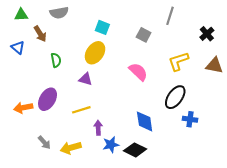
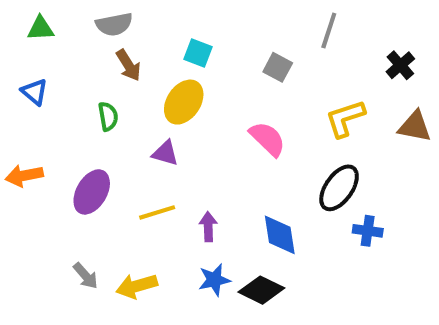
brown arrow: (40, 34) -> (128, 65), moved
orange arrow: (23, 108) -> (24, 176), moved
purple arrow: (98, 128) -> (208, 227), moved

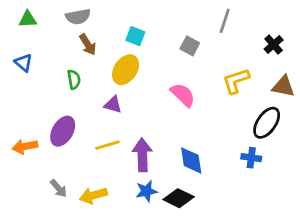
orange arrow: (24, 176) -> (25, 147), moved
black ellipse: (339, 188) -> (267, 123), moved
purple arrow: (208, 227) -> (142, 155), size x1.6

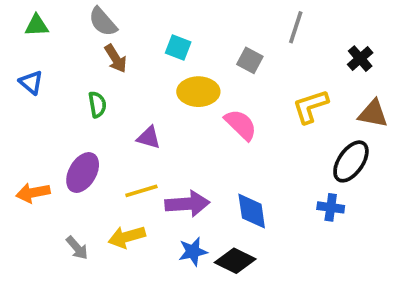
gray semicircle: (78, 17) -> (103, 22), turned 60
yellow ellipse: (126, 70) -> (198, 92), moved, turned 56
purple arrow: (142, 155) -> (187, 204), turned 88
yellow arrow: (93, 195) -> (127, 237), moved

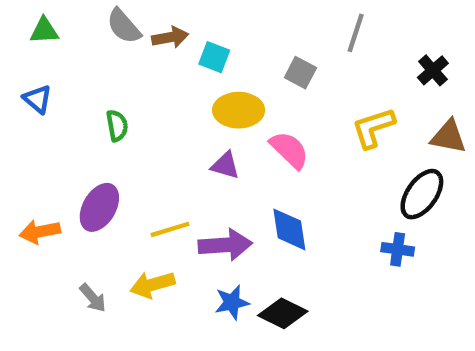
brown arrow: (116, 59) -> (170, 37), moved, turned -68
purple triangle: (149, 138) -> (225, 165), moved
blue diamond: (252, 211) -> (289, 229), moved

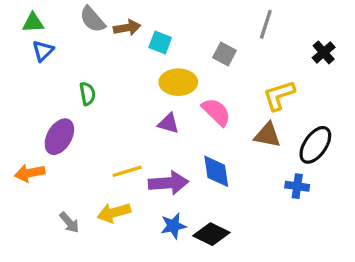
blue triangle: (38, 99) -> (43, 51), moved, turned 35
brown triangle: (448, 137) -> (267, 135), moved
purple ellipse: (99, 207) -> (59, 137), moved

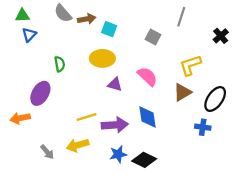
yellow ellipse: (178, 82) -> (102, 58), moved
brown triangle: (267, 135) -> (182, 92), turned -42

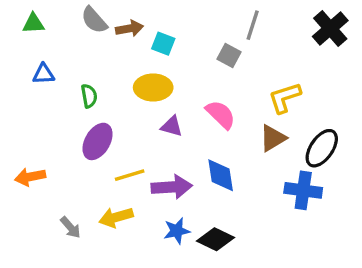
gray line: (181, 17) -> (253, 25), moved
blue triangle: (29, 35) -> (44, 74), moved, turned 42
black cross: (221, 36) -> (330, 28), moved, size x1.5
purple ellipse: (40, 93) -> (98, 141), moved
blue cross: (203, 127) -> (303, 190), size x1.5

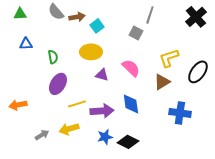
cyan square: (163, 44) -> (97, 26), turned 32
black ellipse: (322, 148) -> (198, 72), moved
gray arrow: (71, 227) -> (42, 135), turned -80

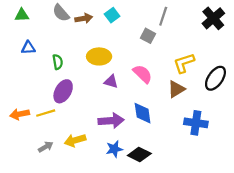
cyan square: (97, 26) -> (112, 15), moved
yellow line: (77, 104) -> (46, 113), moved

